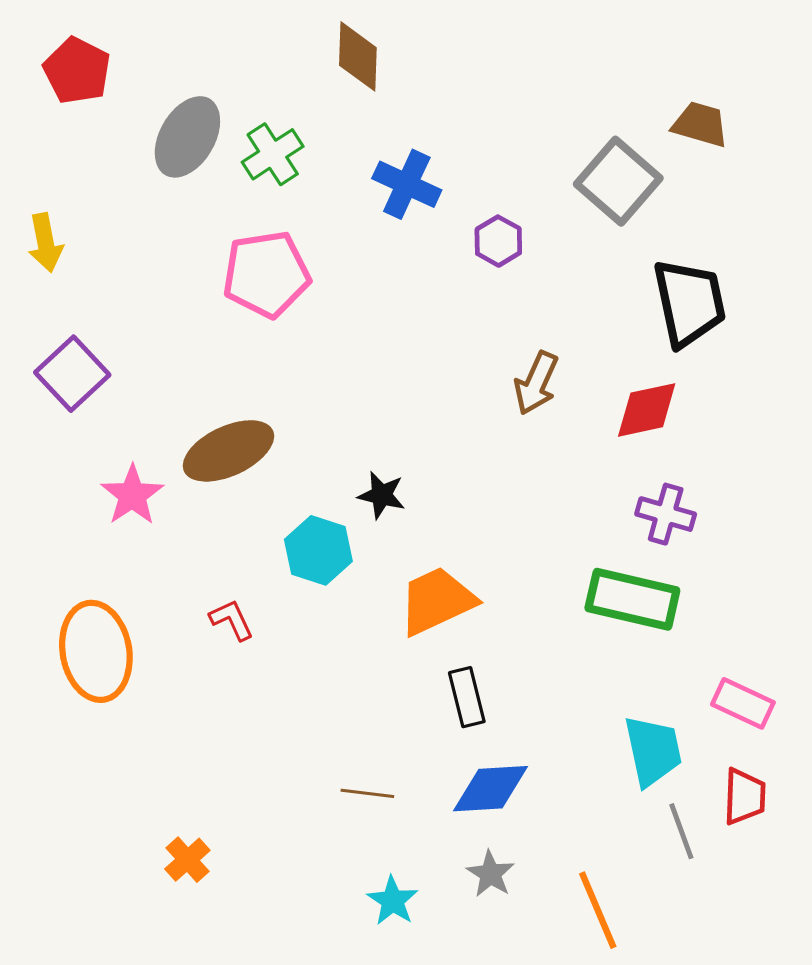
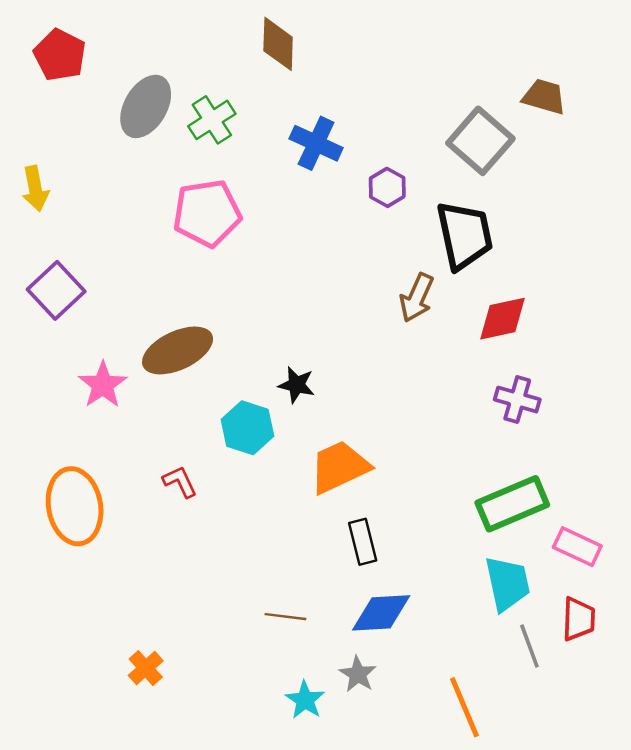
black trapezoid: (689, 303) -> (464, 235), moved
green rectangle: (632, 599) -> (512, 504), moved, turned -36
gray star: (490, 874) -> (358, 674), moved

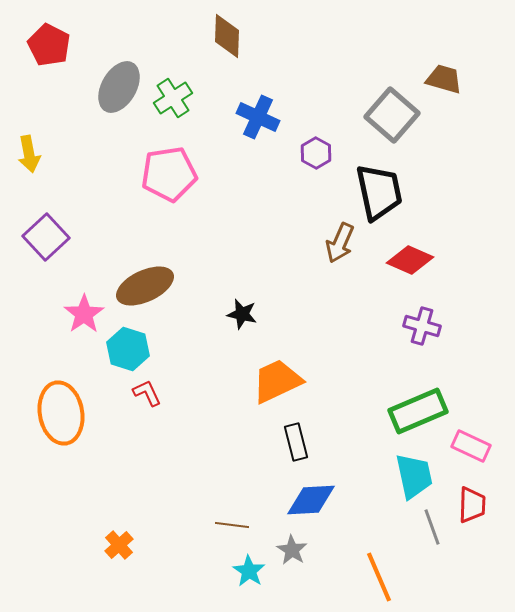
red diamond: (502, 319) -> (410, 260), turned 36
cyan hexagon: (247, 428) -> (128, 349), moved
brown line: (285, 617) -> (232, 525), moved

